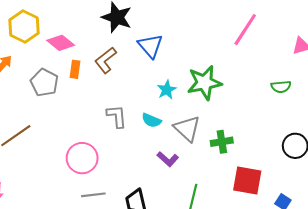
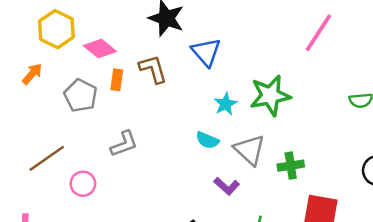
brown L-shape: (106, 60) -> (153, 69), turned 112
gray L-shape: (117, 116) -> (124, 144), moved, turned 75
pink circle: (82, 158) -> (83, 184), moved, size x0.7

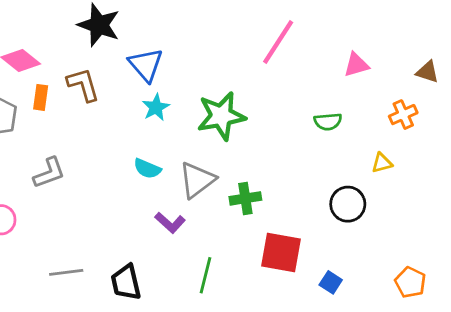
cyan star: (225, 104) -> (156, 107), moved
gray triangle: (250, 150) -> (197, 180), turned 40

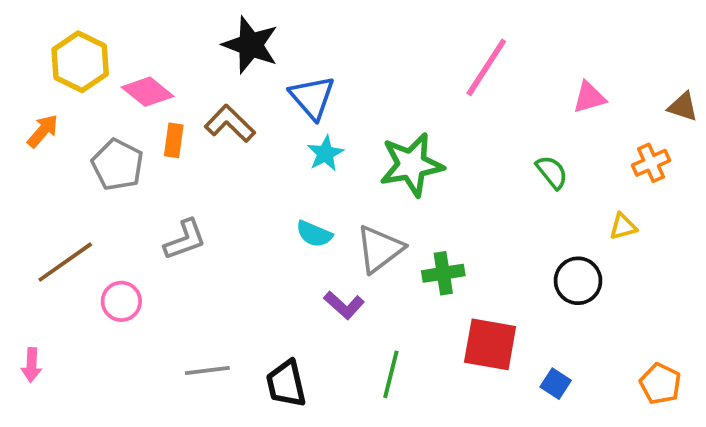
brown L-shape: (83, 85) -> (230, 124), turned -30
green semicircle: (328, 122) -> (552, 172), turned -124

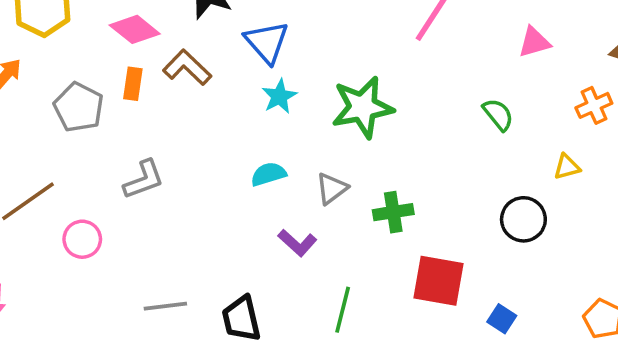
pink diamond: (148, 92) -> (135, 29), moved
cyan semicircle: (314, 234) -> (268, 174), turned 140
gray triangle: (380, 249) -> (332, 189), size x0.7

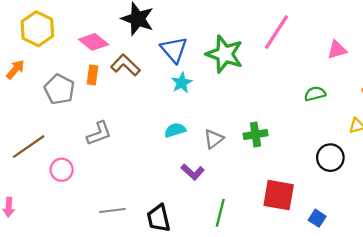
green star: (363, 107) -> (225, 54), moved, turned 30
green semicircle: (498, 114) -> (315, 94), turned -65
green cross: (393, 212) -> (255, 134), moved

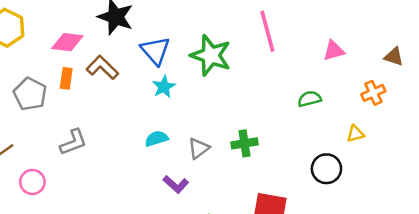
pink line: (276, 32) -> (267, 31), turned -48
pink diamond: (94, 42) -> (67, 42), turned -32

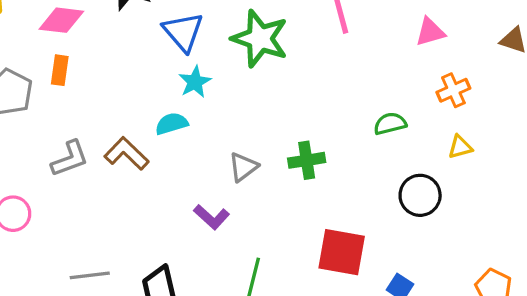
brown L-shape: (102, 67) -> (126, 154), moved
orange cross: (373, 93) -> (453, 90), moved
green semicircle: (310, 99) -> (390, 124), moved
cyan semicircle: (157, 139) -> (172, 124), moved

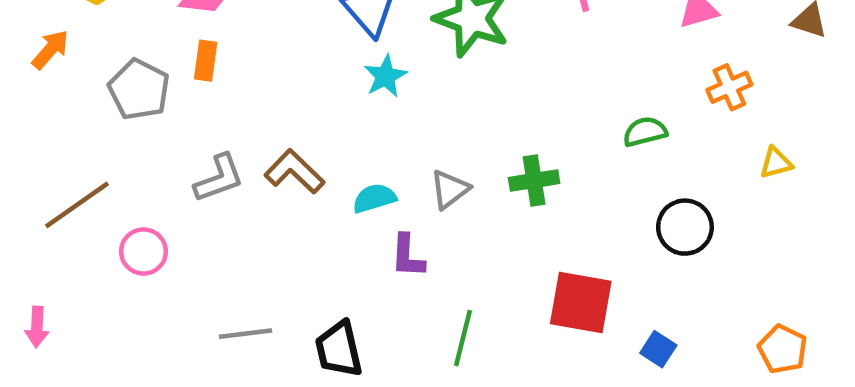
cyan semicircle: (172, 124) -> (374, 198), moved
yellow triangle: (460, 147) -> (776, 163), moved
purple L-shape: (212, 217) -> (408, 256), turned 51

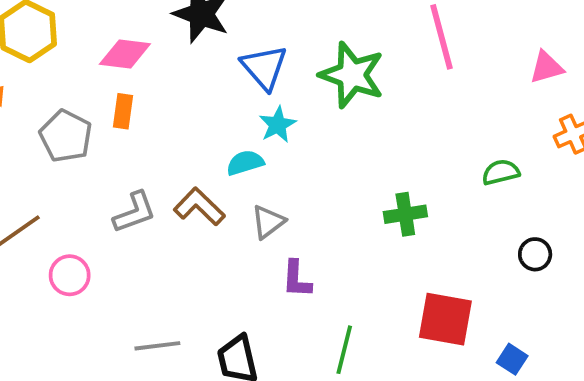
gray triangle: (450, 189) -> (268, 222), moved
cyan semicircle: (374, 198) -> (245, 163), moved
black circle: (685, 227) -> (535, 254), size x0.7

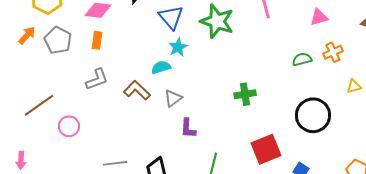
gray pentagon: (66, 136) -> (58, 40), moved
green semicircle: (501, 172) -> (302, 59), moved
gray L-shape: (134, 212) -> (97, 79), moved
black circle: (535, 254) -> (313, 115), size x2.0
red square: (445, 319) -> (266, 149), turned -32

